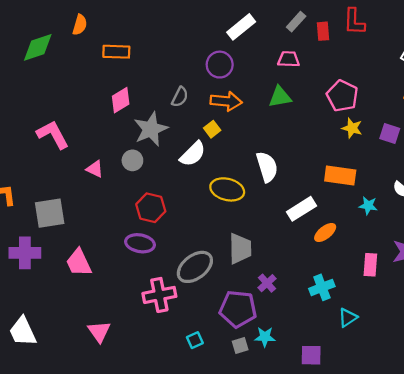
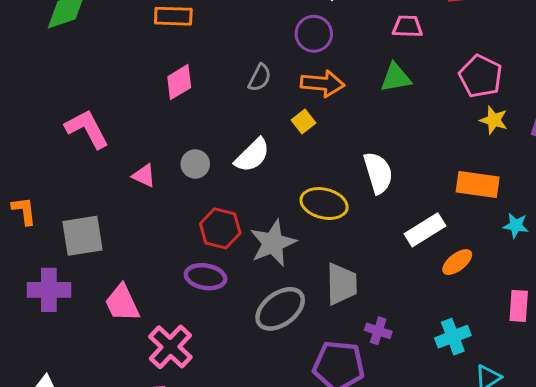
gray star: (151, 129) -> (273, 243), moved
white semicircle: (193, 154) -> (252, 155), moved
purple cross: (267, 283) -> (378, 331), turned -30
pink cross: (159, 295) -> (170, 347), moved, turned -36

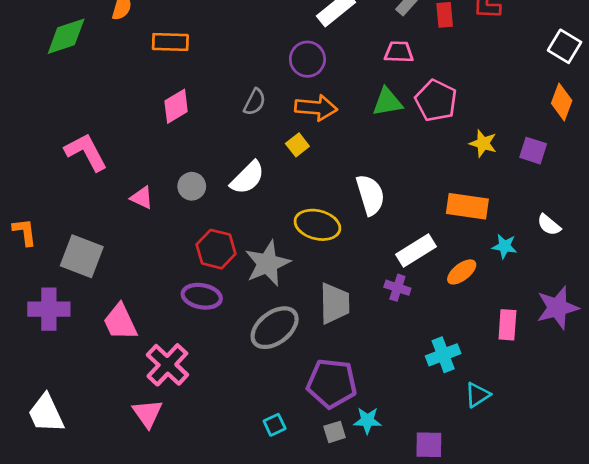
pink pentagon: (481, 76) -> (436, 101), moved
gray square: (83, 236) -> (82, 256), turned 30
orange ellipse: (457, 262) -> (462, 272), moved
purple cross: (378, 331) -> (397, 288), moved

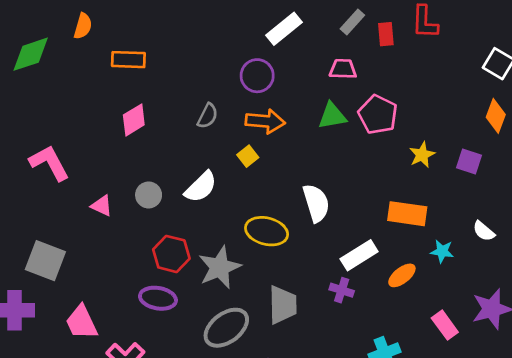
yellow star: (483, 143) -> (422, 155), turned 30
pink rectangle: (507, 325) -> (445, 325), turned -40

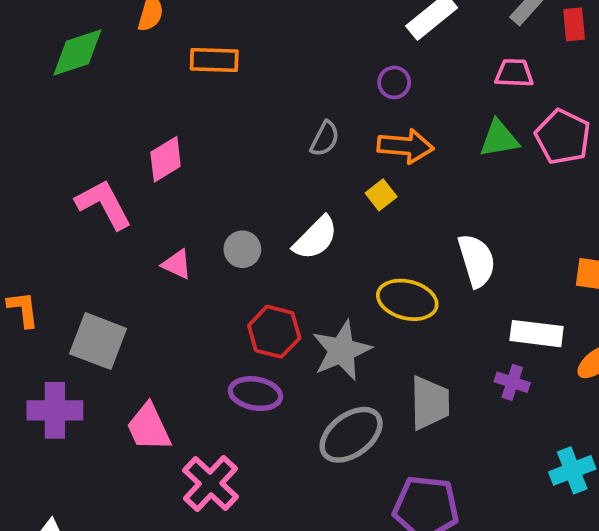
purple circle: (257, 76) -> (394, 82), size x0.7
pink diamond: (134, 120) -> (166, 159), moved
white rectangle: (359, 255) -> (537, 334), turned 39

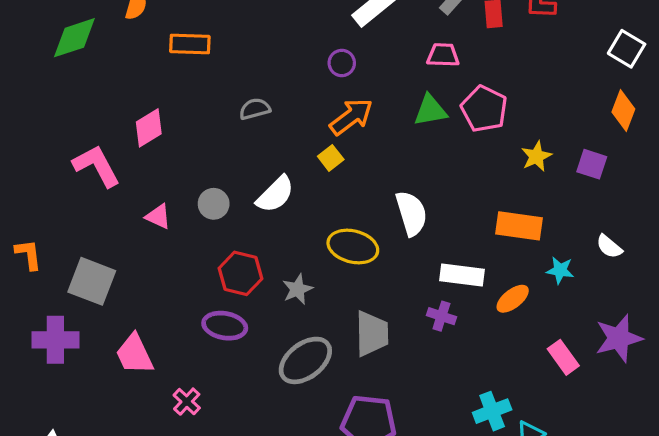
gray semicircle: (325, 139) -> (255, 109), moved, turned -132
orange arrow: (405, 146) -> (351, 117), turned -42
gray star: (342, 350) -> (297, 289), size x0.6
cyan cross: (572, 470) -> (492, 411), moved
pink cross: (210, 484) -> (187, 402), size x0.6

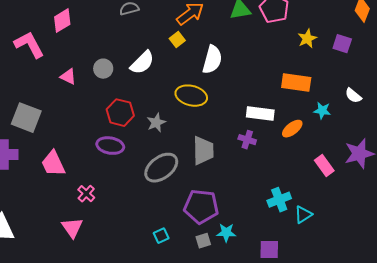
white semicircle: (411, 213) -> (212, 60), moved, turned 32

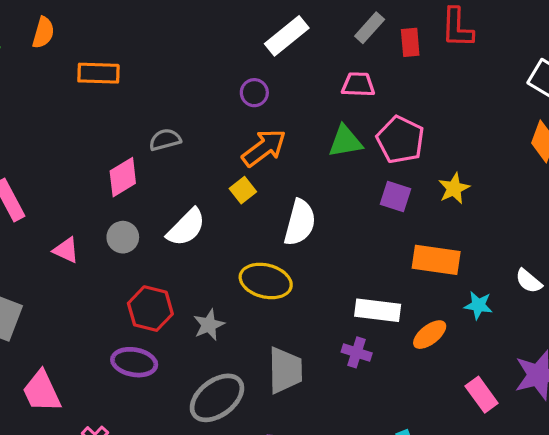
pink diamond: (62, 21) -> (123, 177), moved
purple square: (342, 44) -> (396, 197), moved

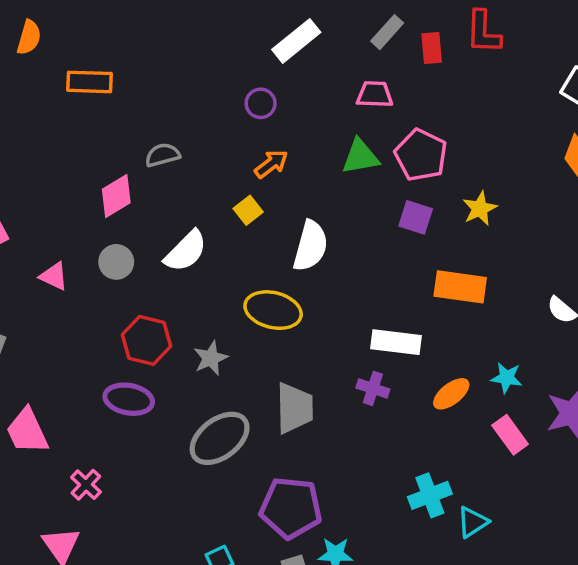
orange arrow: (264, 148) -> (271, 164), size x0.7
cyan star: (478, 305) -> (506, 378), moved
orange ellipse: (430, 335) -> (451, 394), moved

